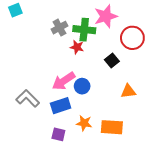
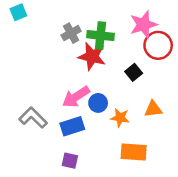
pink star: (106, 16) -> (143, 25), moved
red star: (77, 47) -> (92, 56), size x1.6
orange star: (84, 123) -> (120, 118), moved

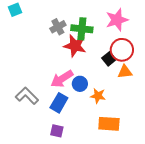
red circle: (158, 45) -> (122, 50), moved
orange triangle: (153, 109) -> (125, 72), moved
blue rectangle: (72, 126) -> (59, 103), turned -42

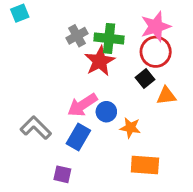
red star: (75, 46) -> (100, 61), turned 30
red circle: (122, 50) -> (156, 52), moved
purple square: (57, 131) -> (62, 174), moved

